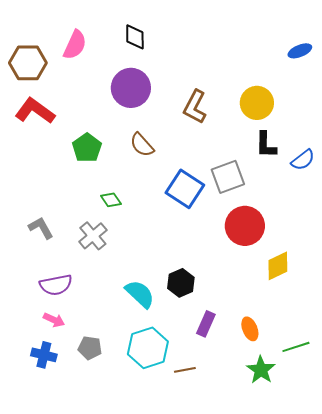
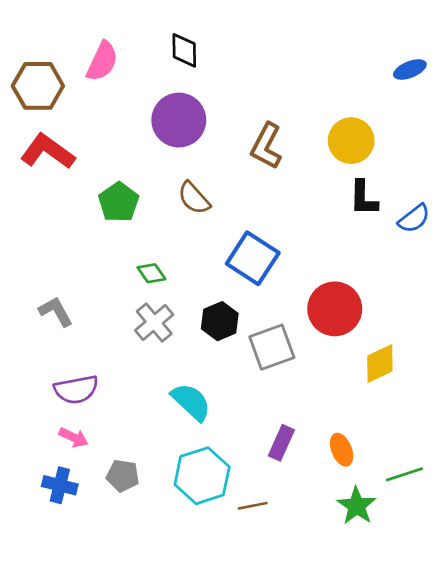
gray square: (228, 177) -> (272, 347), moved
gray cross: (93, 236) -> (154, 322), moved
black hexagon: (181, 283) -> (220, 321), moved

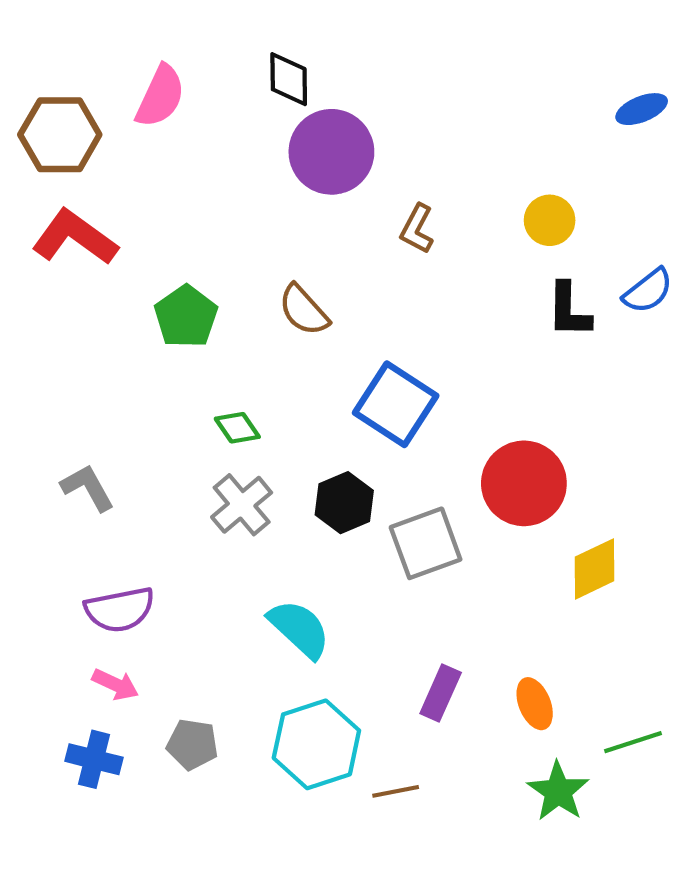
purple circle: (179, 120) -> (331, 152), moved
yellow circle: (351, 141) -> (550, 220), size x0.7
brown L-shape: (266, 146) -> (417, 229), size x0.7
blue semicircle: (414, 219) -> (648, 291), moved

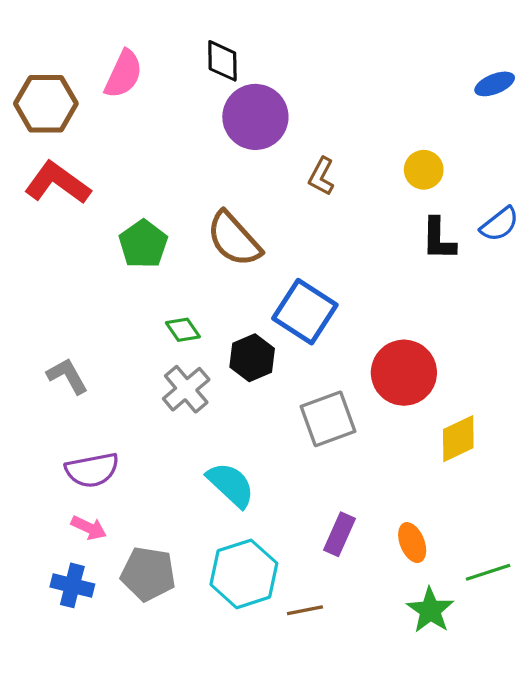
brown semicircle: (304, 310) -> (234, 239), size x1.4
black hexagon: (344, 503) -> (252, 358), moved
gray pentagon: (192, 744) -> (148, 574), size x1.4

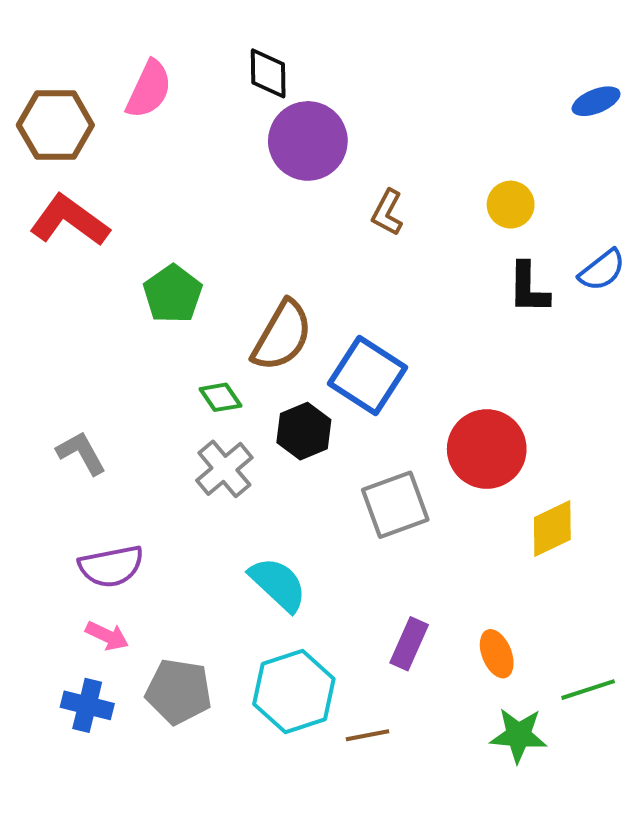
brown semicircle: (234, 239) -> (282, 336), moved, turned -108
green star: (430, 610) -> (519, 735), turned -30

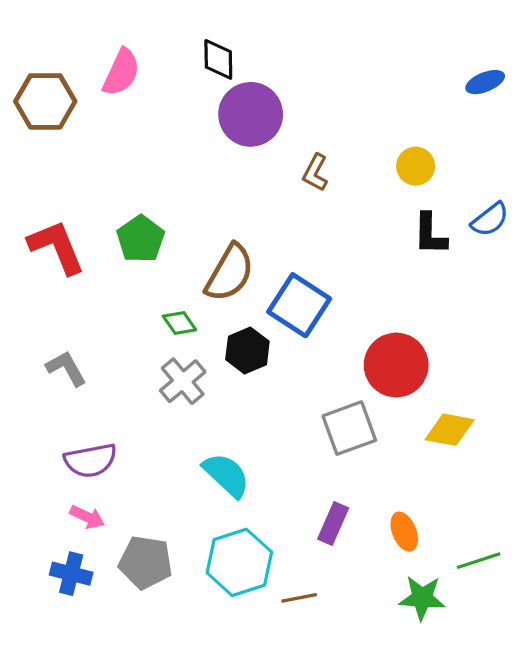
red L-shape: (69, 220) -> (57, 247), moved, turned 32
gray square: (395, 505) -> (349, 428), moved
yellow diamond: (552, 529) -> (450, 430), turned 36

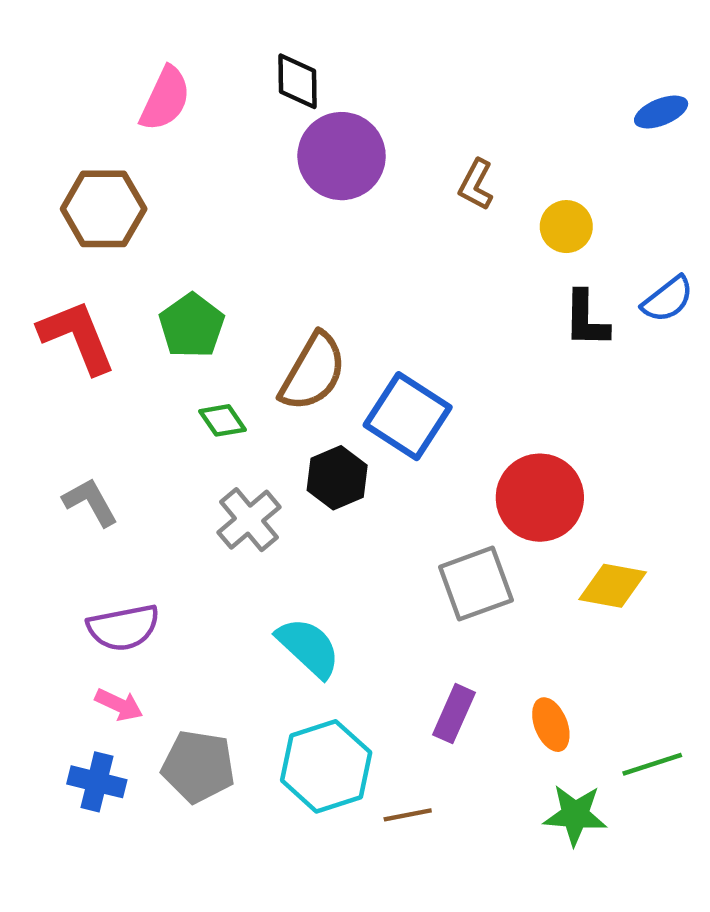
brown hexagon: (45, 101) -> (104, 209), moved
brown L-shape: (315, 173) -> (476, 185), moved
green diamond: (179, 323) -> (223, 420), moved

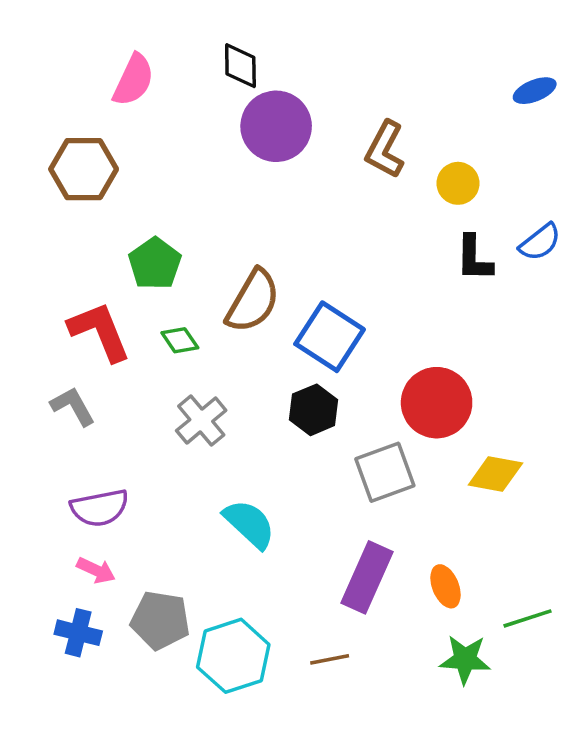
brown L-shape: (476, 185) -> (385, 149), size x1.4
red L-shape: (77, 337) -> (100, 331), moved
black hexagon: (337, 478) -> (314, 410), moved
purple rectangle: (454, 714) -> (367, 577), size x1.5
cyan hexagon: (326, 766) -> (233, 656), moved

